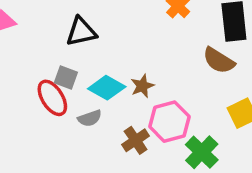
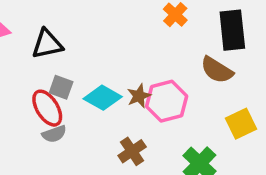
black triangle: (81, 32) -> (47, 44), moved
gray semicircle: (90, 118) -> (54, 134), moved
pink hexagon: (169, 122) -> (167, 101), moved

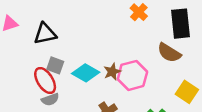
yellow square: (241, 124) -> (187, 92), turned -30

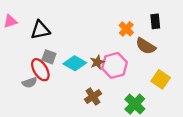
orange cross: (139, 12) -> (126, 29), moved
black rectangle: (181, 24) -> (155, 21), size x0.6
gray semicircle: (50, 100) -> (30, 83), moved

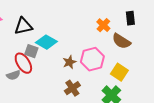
brown star: (97, 62) -> (69, 62), moved
cyan diamond: (75, 63) -> (46, 42), moved
yellow square: (161, 79) -> (119, 72), moved

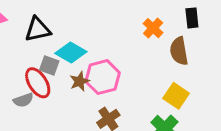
brown semicircle: (121, 41) -> (179, 51), turned 48
pink hexagon: (92, 59) -> (103, 77), moved
brown star: (69, 62) -> (80, 81), moved

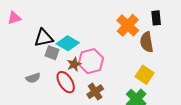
orange cross: (153, 28) -> (128, 25), size x1.5
black triangle: (38, 29) -> (44, 38), moved
red ellipse: (38, 83) -> (66, 82), moved

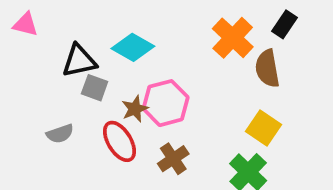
pink triangle: (14, 18) -> (25, 24), turned 32
black rectangle: (156, 18) -> (285, 24), turned 40
cyan diamond: (68, 43) -> (133, 47), moved

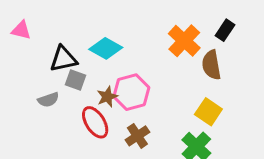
gray semicircle: (60, 134) -> (48, 100), moved

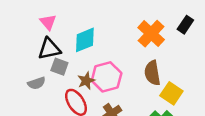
pink triangle: (21, 30) -> (48, 22), moved, turned 36
cyan diamond: (106, 48) -> (85, 40), turned -52
brown semicircle: (211, 65) -> (152, 73), moved

